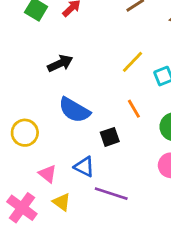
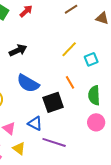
black square: (110, 137) -> (53, 102), size x1.5

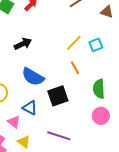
cyan square: (91, 59) -> (96, 45), moved
orange line: (70, 82) -> (75, 68), moved
blue triangle: (35, 123) -> (30, 108), moved

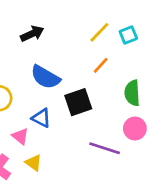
orange line: (75, 68) -> (101, 65), turned 72
purple line: (59, 136) -> (105, 148), moved

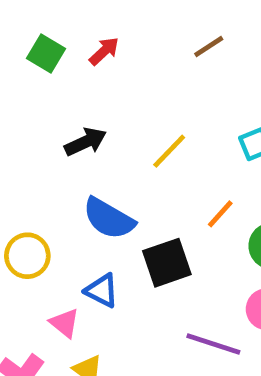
yellow line: (99, 32) -> (169, 151), moved
orange line: (101, 65) -> (220, 214), moved

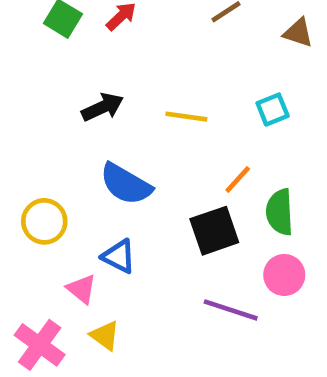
yellow line: (169, 151) -> (186, 117), turned 54
black square: (167, 263) -> (214, 231), moved

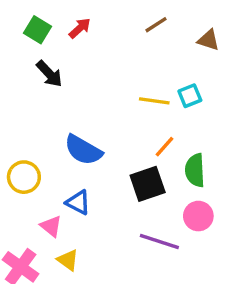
black arrow: (103, 107) -> (49, 74), moved, turned 72
yellow line: (186, 117) -> (154, 101), moved

